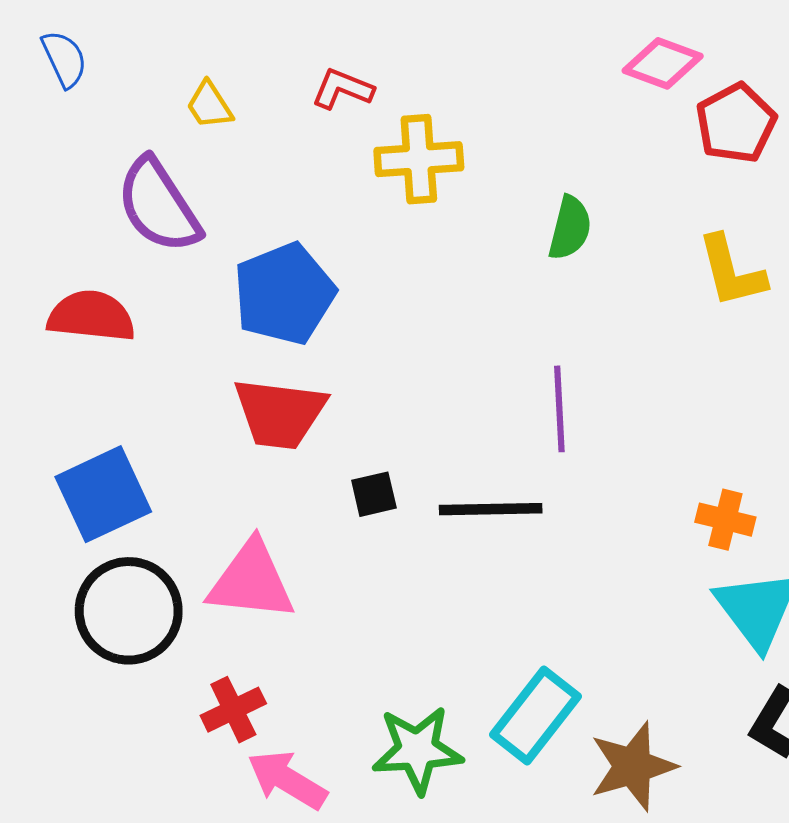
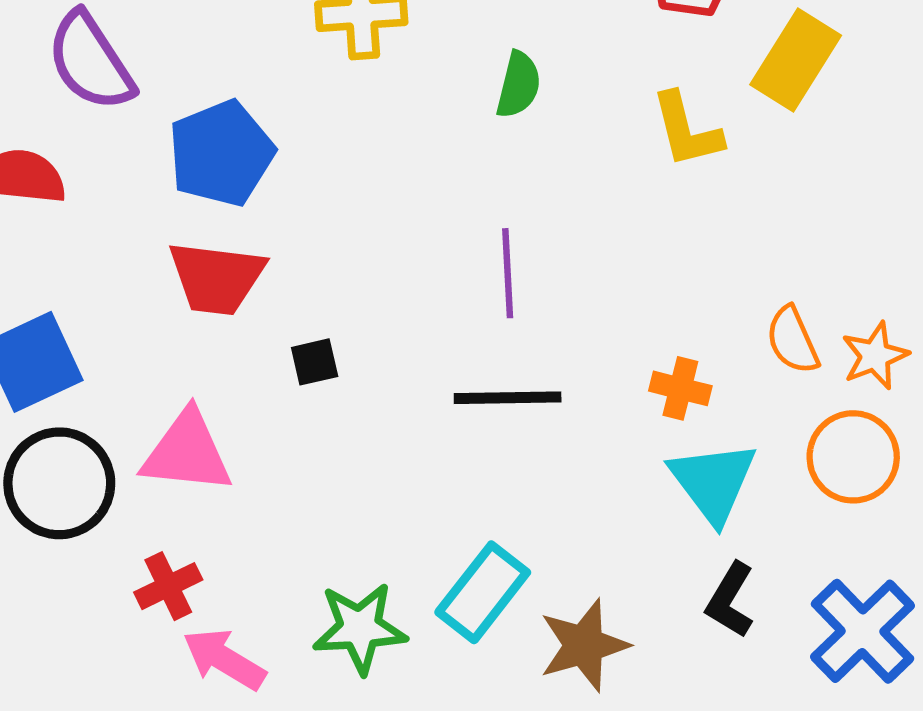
black line: (491, 509) -> (508, 398), moved

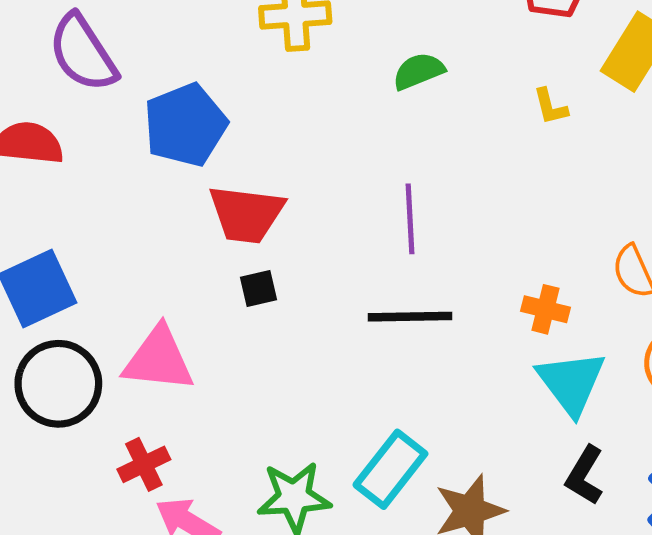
green semicircle: (518, 85) -> (419, 71), turned -126
yellow L-shape: (687, 130) -> (550, 107), size x0.6
red trapezoid: (216, 278) -> (246, 214), moved

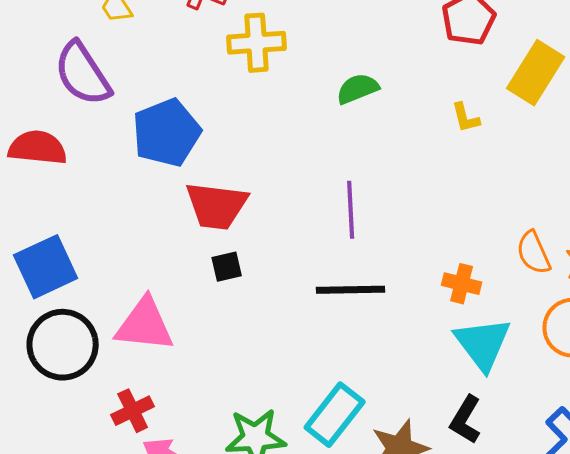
black L-shape: (585, 475) -> (466, 420), moved

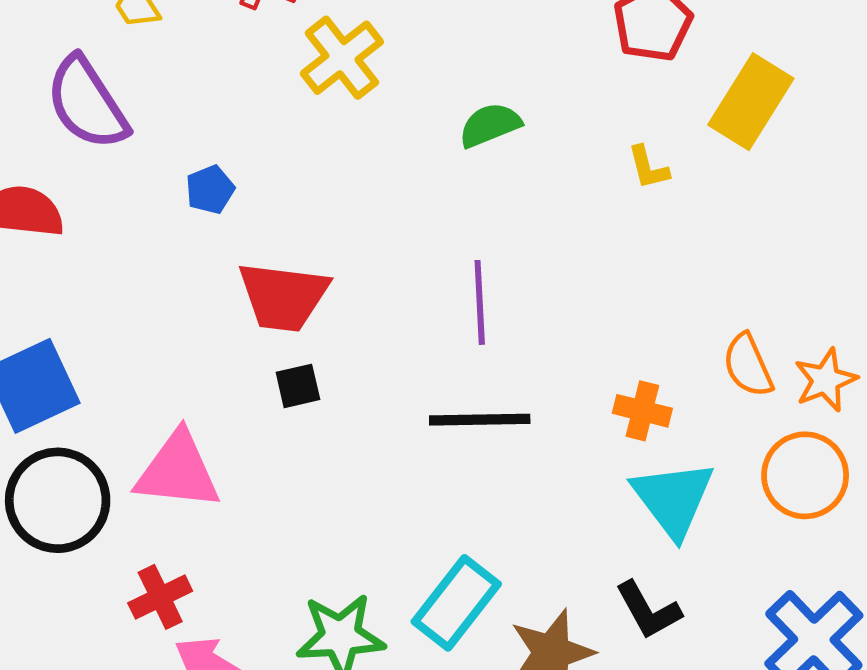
yellow cross: (257, 43) -> (342, 58), turned -34
blue pentagon: (167, 133) -> (210, 190), size x0.5
black L-shape: (466, 420) -> (648, 610), turned -60

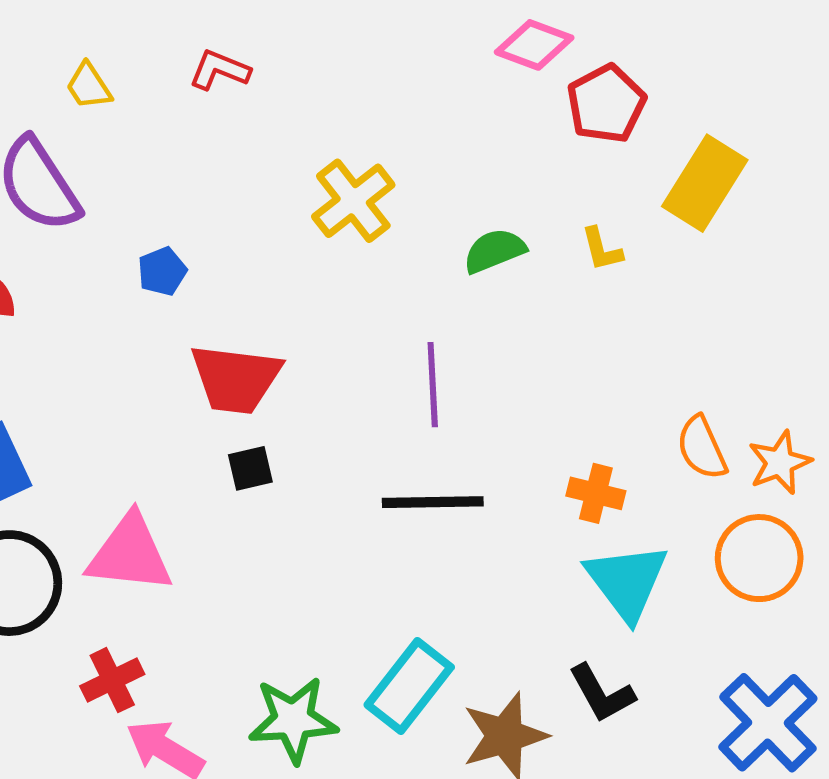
yellow cross: (342, 58) -> (353, 201), moved
green semicircle: (490, 125) -> (494, 251), moved

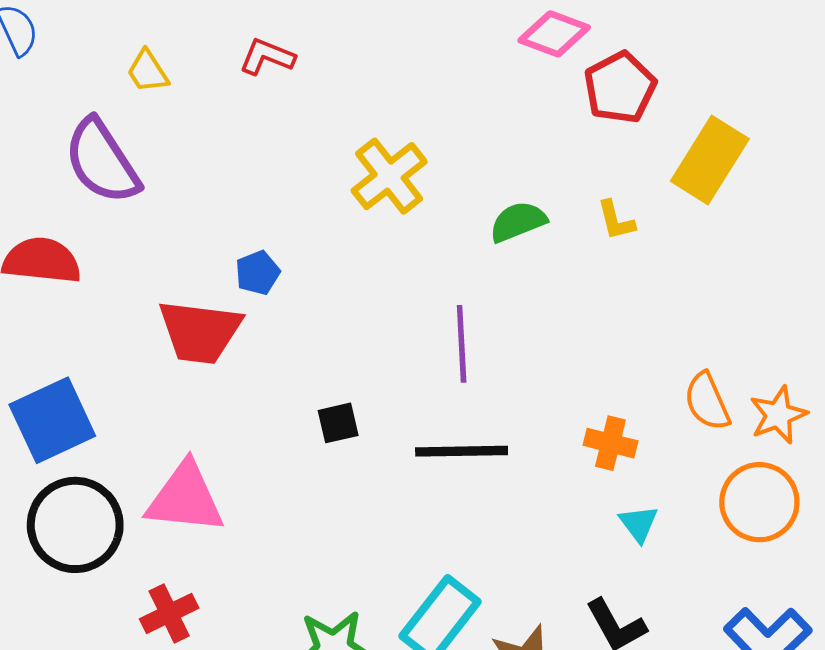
blue pentagon: (162, 271) -> (258, 273), moved
red trapezoid: (236, 379) -> (200, 332), moved
black square: (250, 468) -> (338, 423), moved
cyan triangle: (627, 582) -> (639, 524), size x0.5

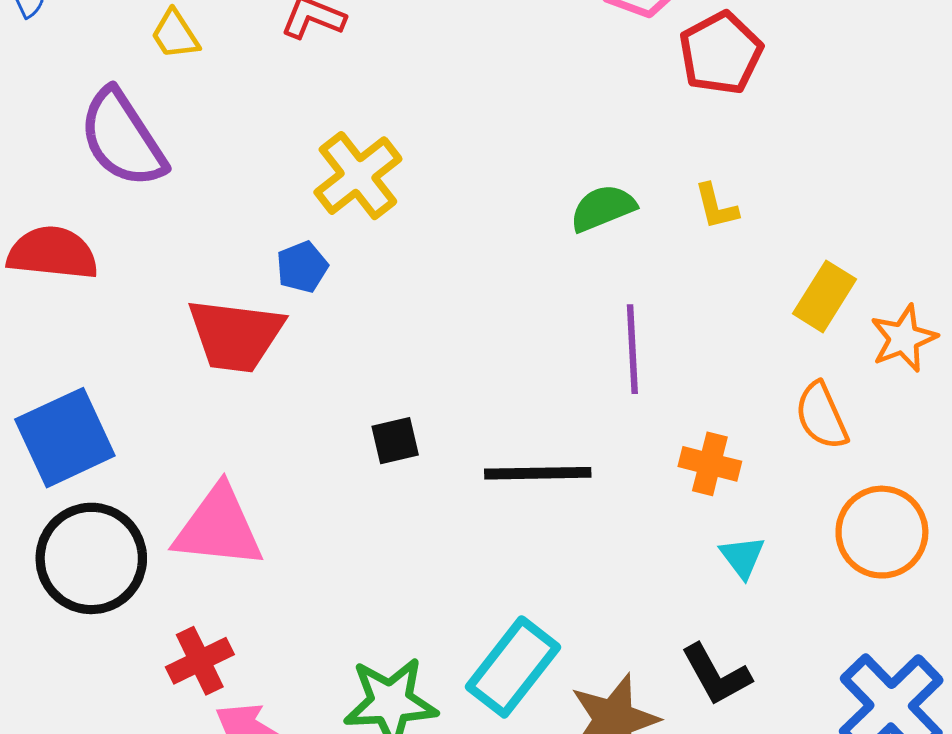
yellow rectangle: (710, 160) -> (825, 296), moved, size x0.7
yellow cross: (389, 176) -> (358, 176), moved
purple line: (462, 344) -> (632, 349), moved
orange star: (778, 415) -> (904, 338), moved

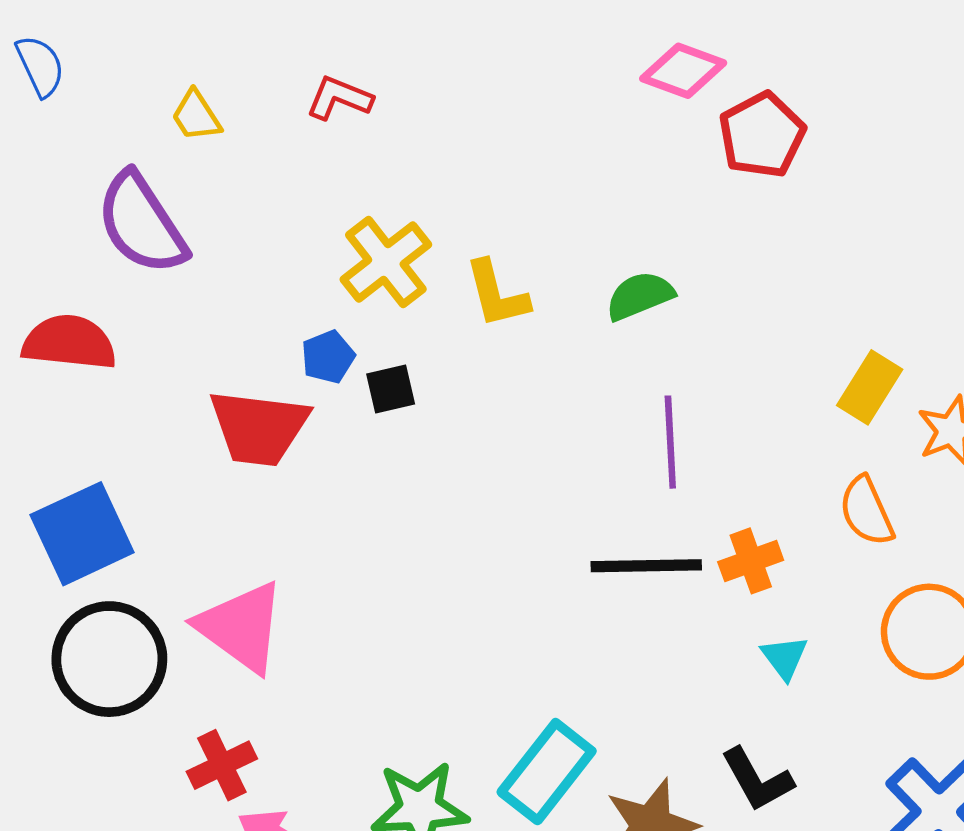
yellow L-shape: (716, 207) -> (497, 294), moved, size x1.4
black square: (395, 441) -> (391, 389), moved
orange cross: (710, 464) -> (751, 561), turned -34
black line: (538, 473) -> (646, 566), moved
pink triangle: (218, 527) -> (241, 627), turned 30

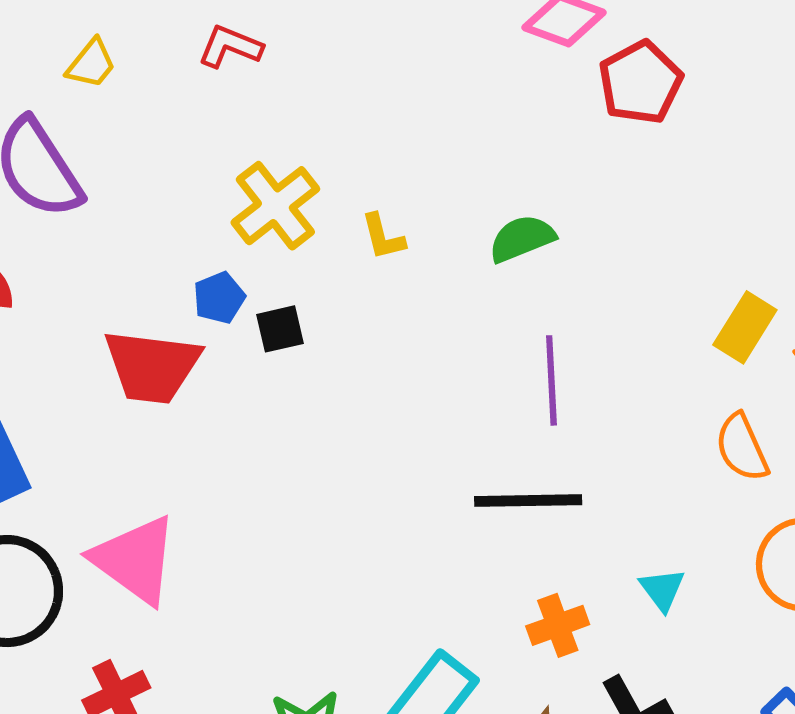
yellow trapezoid: (196, 116) -> (91, 64), turned -108
yellow L-shape: (497, 294) -> (383, 237), size x0.7
orange cross: (751, 561) -> (558, 625), moved

